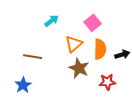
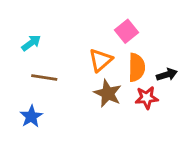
cyan arrow: (52, 21) -> (31, 43), moved
red star: (107, 82) -> (147, 98), moved

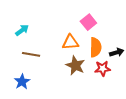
orange triangle: (101, 60) -> (70, 42), turned 36

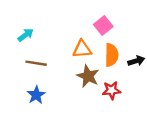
red star: (103, 68) -> (112, 90), moved
blue star: (22, 82) -> (36, 95), moved

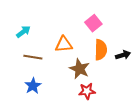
orange triangle: (82, 49) -> (64, 44), moved
red star: (112, 90) -> (87, 91), moved

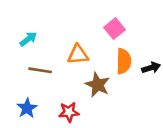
blue star: (33, 86) -> (27, 108), moved
red star: (87, 91) -> (69, 112), moved

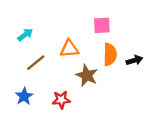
pink square: (115, 29) -> (102, 25), turned 36
brown line: (40, 70) -> (36, 63), turned -48

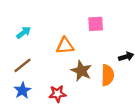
orange semicircle: (110, 55) -> (108, 75), moved
brown line: (36, 63) -> (22, 65), moved

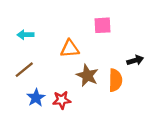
cyan arrow: (24, 33) -> (25, 35), turned -144
blue star: (22, 90) -> (36, 98), moved

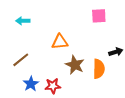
pink square: (103, 25) -> (99, 16), moved
cyan arrow: (25, 35) -> (23, 21), moved

